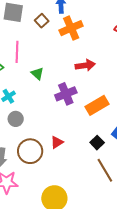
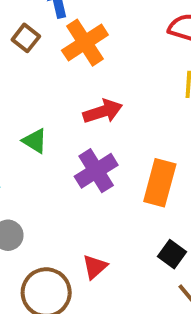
red arrow: (85, 65) -> (103, 111), moved
orange rectangle: (97, 105) -> (160, 183), turned -35

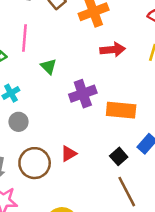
red arrow: (103, 111) -> (113, 50), moved
orange rectangle: (160, 183) -> (121, 110), turned 68

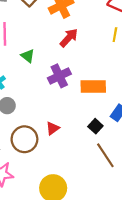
red arrow: (113, 50) -> (69, 38), moved, turned -36

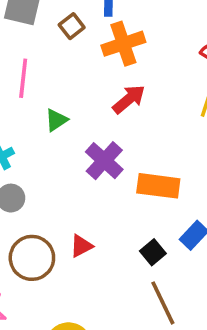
green triangle: (28, 56) -> (56, 120), turned 40
purple cross: (59, 76) -> (104, 161), turned -30

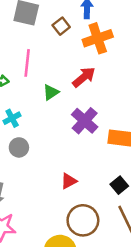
red arrow: (129, 99) -> (84, 77), moved
brown circle: (32, 258) -> (83, 220), moved

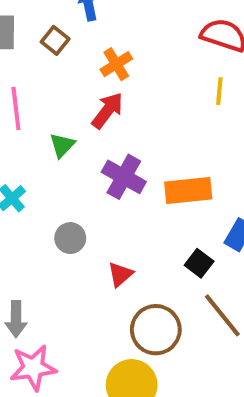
orange cross: (98, 38) -> (116, 64), moved, size x0.7
gray circle: (19, 147) -> (70, 238), moved

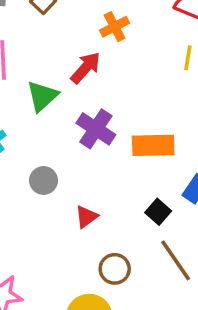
orange cross: (116, 64) -> (115, 27), moved
green triangle: (62, 145) -> (42, 96), size x1.4
brown circle: (156, 330) -> (115, 269), size x0.7

